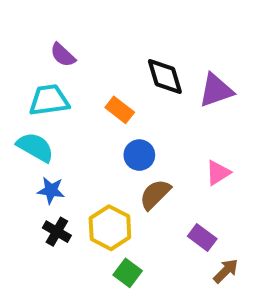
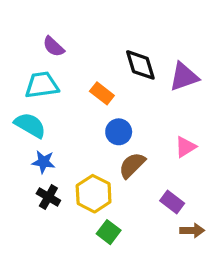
brown arrow: (226, 271) -> (192, 230), turned 45

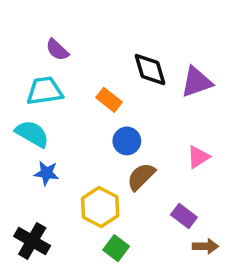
black cross: (48, 197) -> (32, 241), moved, size x1.4

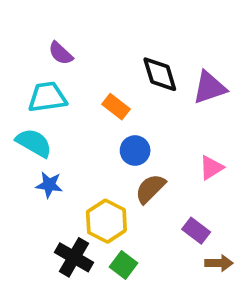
black cross: (32, 241) -> (74, 257), moved

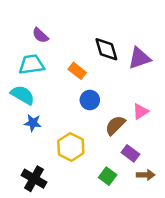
brown semicircle: (150, 189) -> (115, 125), moved
black cross: (74, 257) -> (34, 179), moved
green square: (124, 265) -> (108, 176), moved

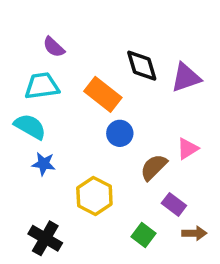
orange rectangle: (77, 71) -> (103, 94), size x1.5

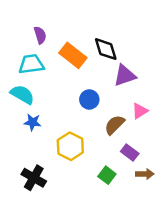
purple semicircle: (54, 47) -> (40, 35), turned -150
purple triangle: (186, 77) -> (125, 76), moved
orange rectangle: (103, 94) -> (73, 55), moved

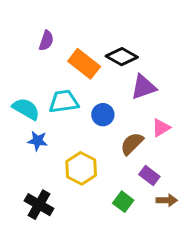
purple semicircle: (40, 35) -> (46, 41), turned 36
black diamond: (106, 49) -> (122, 57), turned -44
cyan trapezoid: (31, 64) -> (64, 102), moved

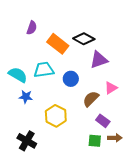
green square: (123, 202) -> (95, 141), moved, turned -32

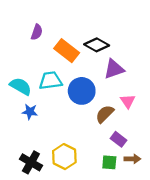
blue circle: (71, 79) -> (82, 91), size x1.5
pink triangle: (111, 88) -> (128, 101), turned -32
yellow hexagon: (56, 116) -> (64, 157), moved

